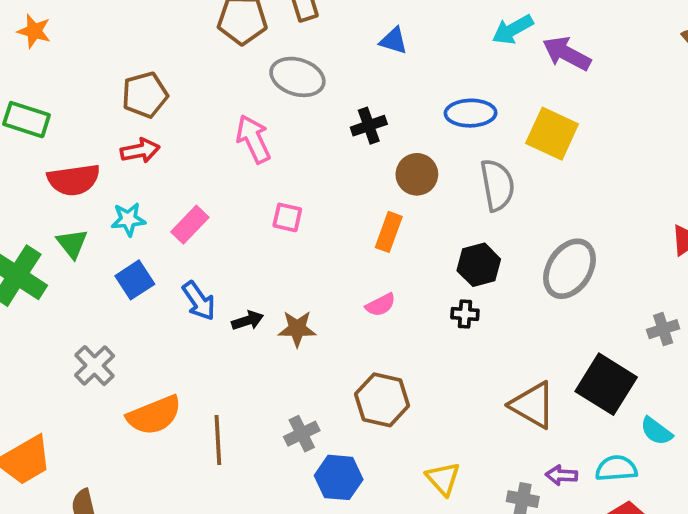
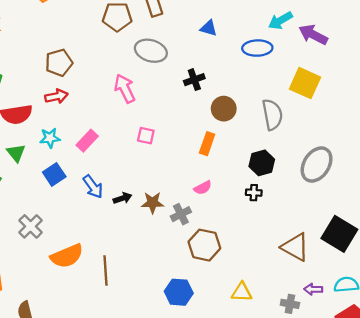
blue ellipse: (471, 113) -> (257, 48), moved
gray cross: (302, 434) -> (181, 214), moved
yellow triangle: (443, 479) -> (242, 292), turned -45

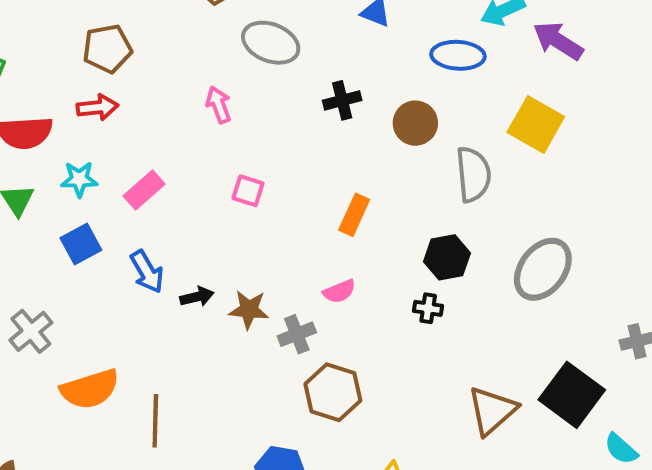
pink arrow: (125, 89) -> (219, 105), size x0.7
brown circle: (224, 109) -> (415, 123), moved
brown triangle: (295, 247) -> (492, 411), turned 44

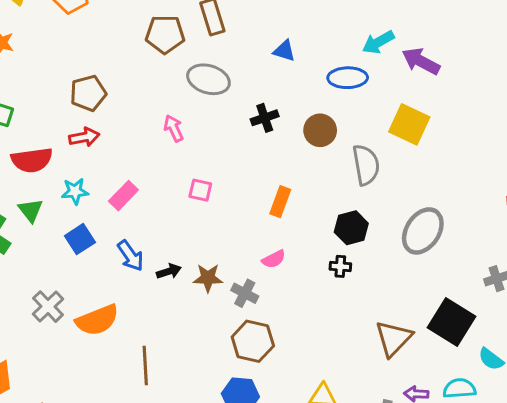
gray cross: (297, 334) -> (245, 293), turned -36
orange semicircle: (90, 389) -> (97, 320), moved
brown hexagon: (333, 392) -> (253, 341), moved

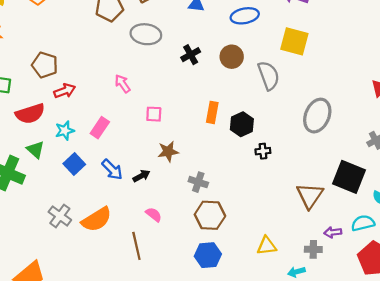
brown pentagon: (88, 93) -> (45, 65), moved, turned -30
pink arrow: (174, 128) -> (123, 84), moved
black hexagon: (351, 228) -> (242, 124), moved
pink semicircle: (274, 259) -> (154, 215), moved, turned -105
brown star: (208, 278) -> (168, 152), moved

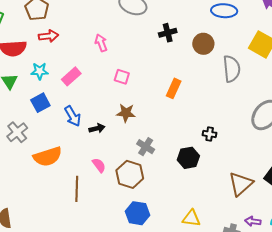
black hexagon: (242, 124) -> (188, 158), moved
brown hexagon: (210, 215) -> (130, 174), moved
gray cross: (60, 216) -> (17, 132), moved

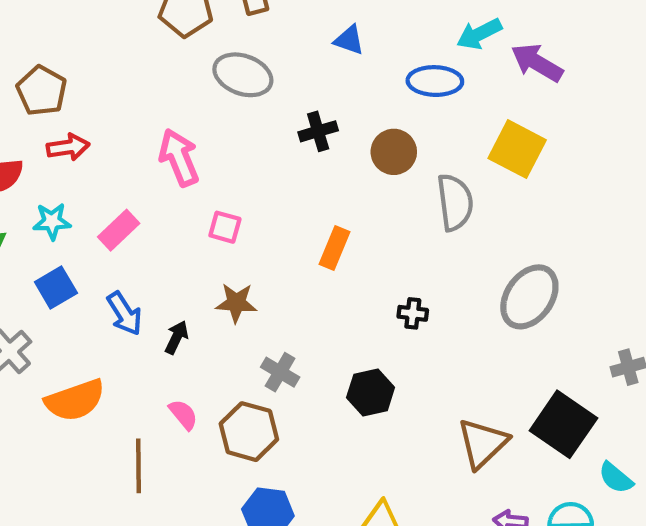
pink arrow: (101, 43) -> (179, 158), size x1.5
black arrow: (97, 128) -> (177, 337), turned -49
black cross: (210, 134) -> (413, 313), moved

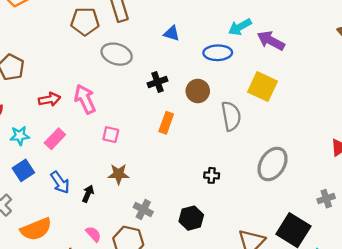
red arrow: (68, 147) -> (49, 99), moved
orange rectangle: (335, 248) -> (166, 123), moved

